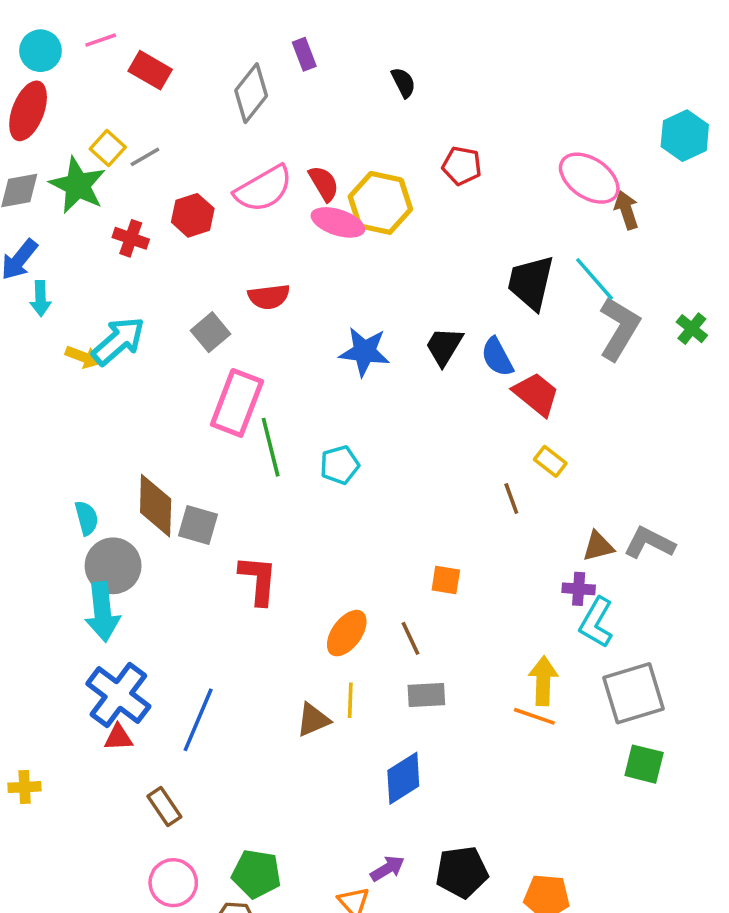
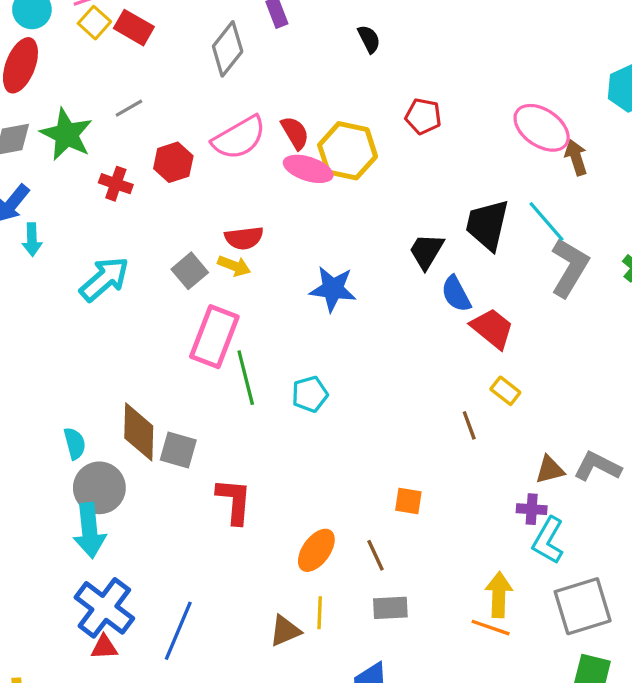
yellow square: (108, 148) -> (94, 23), moved
black trapezoid: (444, 346) -> (426, 251), moved
yellow arrow: (83, 357) -> (234, 266), moved

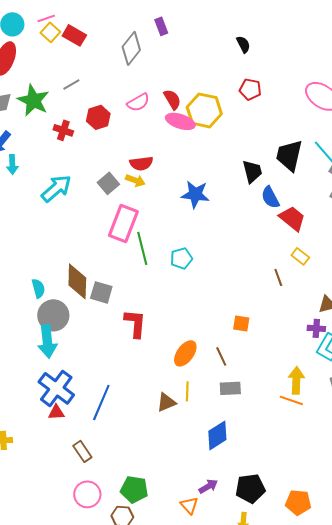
black semicircle: (369, 39) -> (243, 44), moved
pink semicircle: (239, 138) -> (138, 102), size x0.7
black trapezoid: (426, 251) -> (252, 171), turned 135

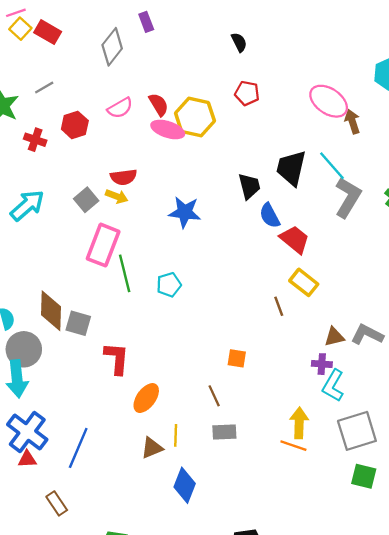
yellow rectangle: (300, 256) -> (304, 282), size x1.4
orange ellipse: (185, 353) -> (146, 398), moved
blue diamond: (217, 435) -> (185, 485), moved, turned -36

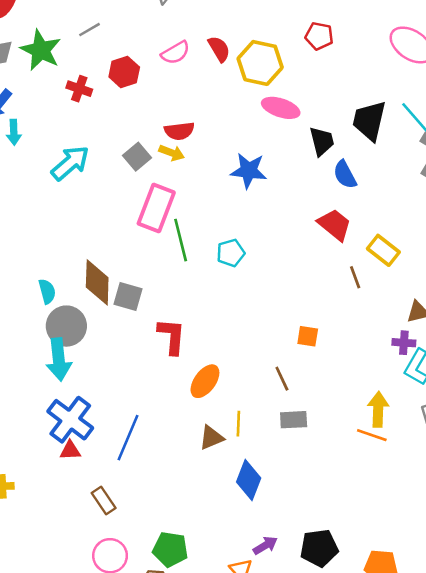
pink ellipse: (168, 129) -> (281, 108), moved
red trapezoid: (295, 239) -> (335, 225), moved

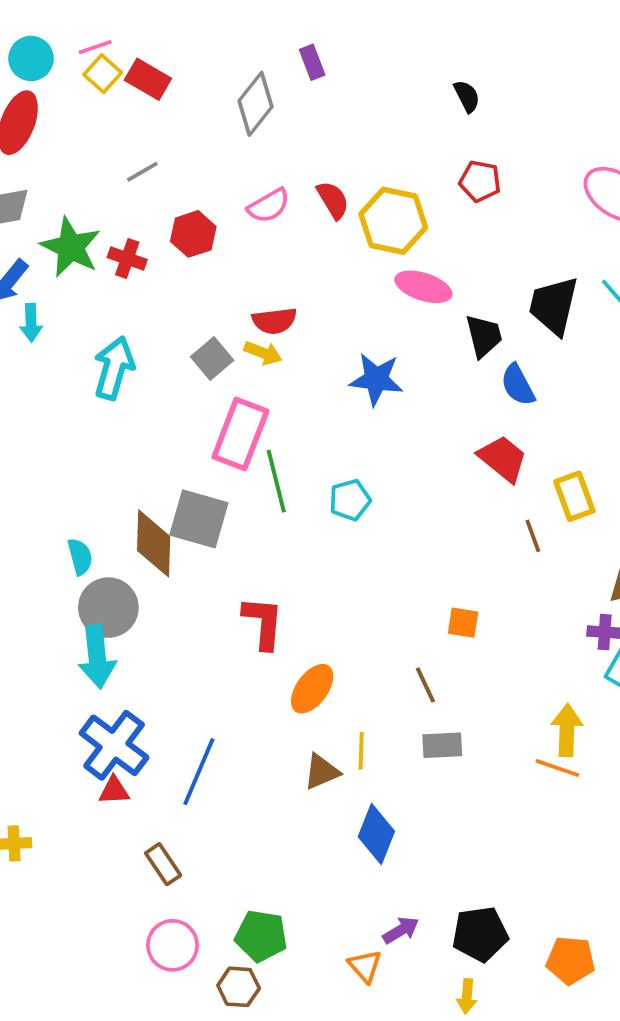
green star: (41, 50) -> (71, 247), moved
cyan arrow: (70, 163) -> (114, 368), turned -33
yellow rectangle: (383, 250) -> (574, 496), turned 32
gray square: (128, 296) -> (199, 519), moved, size x1.4

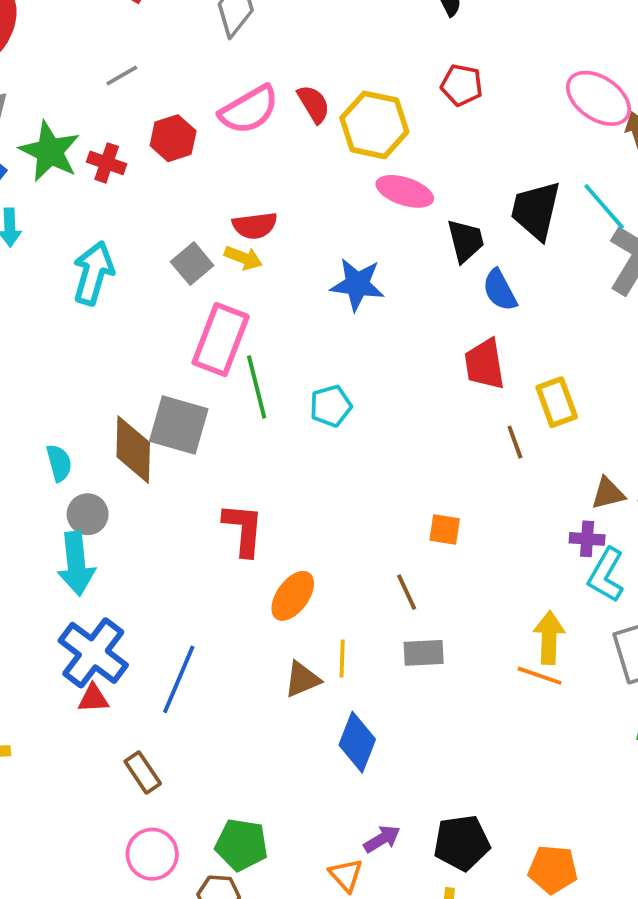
pink semicircle: (269, 206) -> (249, 110), size x1.4
red trapezoid: (503, 458) -> (485, 364), turned -138
gray circle: (108, 608) -> (88, 514), size x0.7

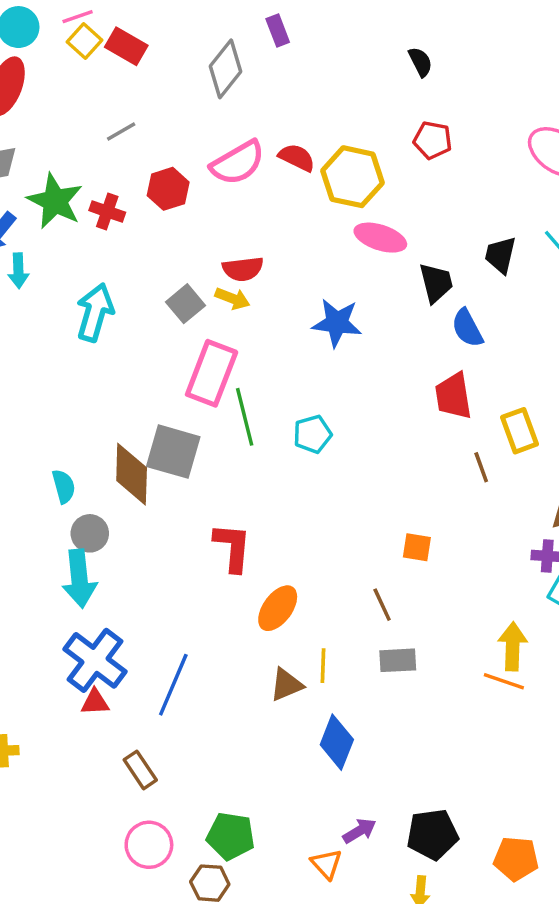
red semicircle: (314, 104) -> (297, 158), turned -33
black trapezoid: (536, 210) -> (500, 255), size x0.7

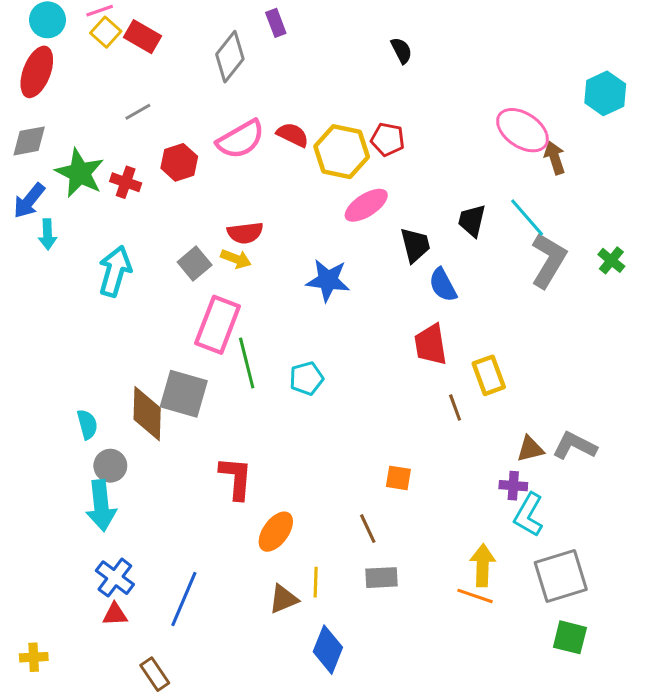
red pentagon: (433, 140) -> (388, 139), moved
pink ellipse: (380, 238) -> (366, 205), turned -51
blue cross: (95, 660) -> (115, 578), size x0.7

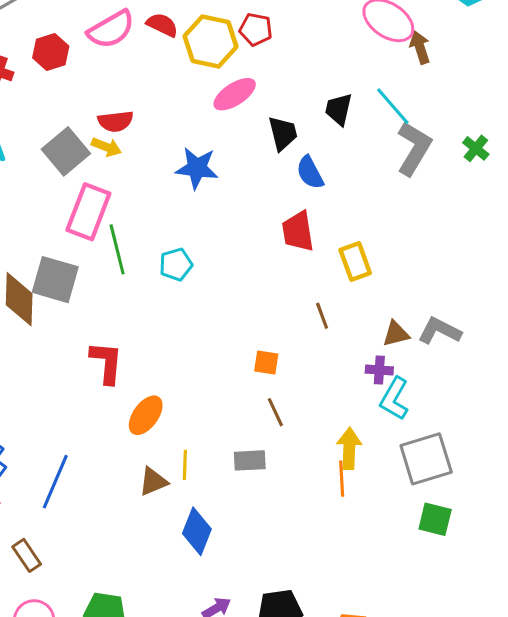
gray square: (195, 263) -> (66, 151), size x1.4
brown line: (455, 407) -> (322, 316), moved
brown line: (368, 529) -> (275, 412), moved
orange line: (475, 596) -> (342, 479), turned 68

